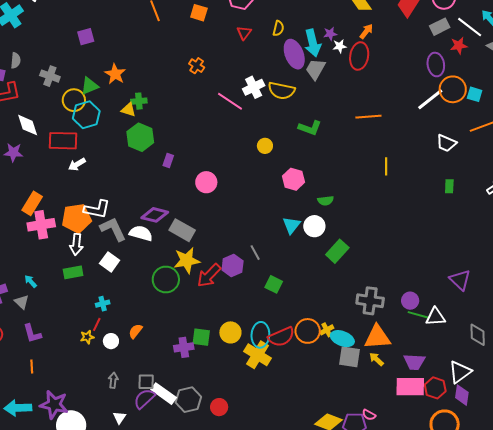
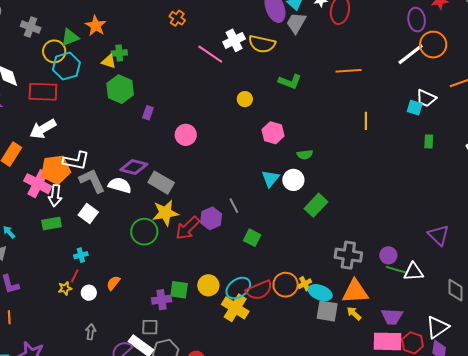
cyan square: (475, 94) -> (415, 108), moved
white arrow: (77, 164) -> (43, 129), moved, size x1.5
pink cross: (41, 225) -> (38, 184), moved, turned 36
cyan ellipse: (260, 335) -> (238, 288), turned 50
gray square: (146, 382) -> (150, 327), moved

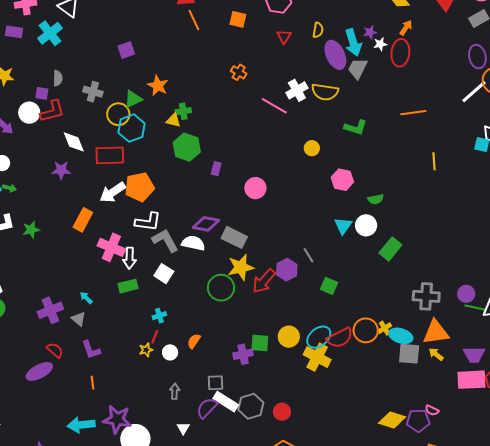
orange pentagon: (56, 170) -> (139, 187), moved
gray square: (150, 327) -> (216, 383), moved

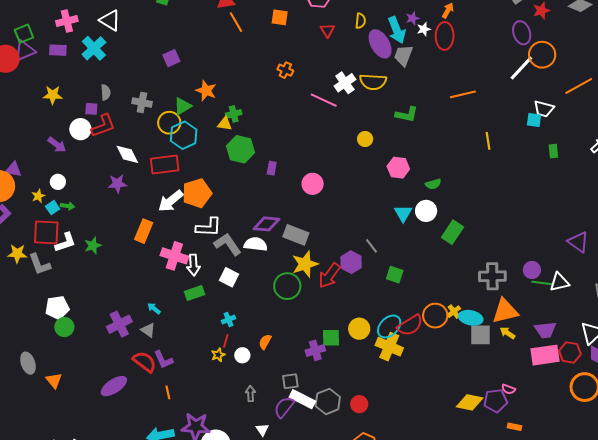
red semicircle: (55, 350) -> (144, 362), moved, size x1.4

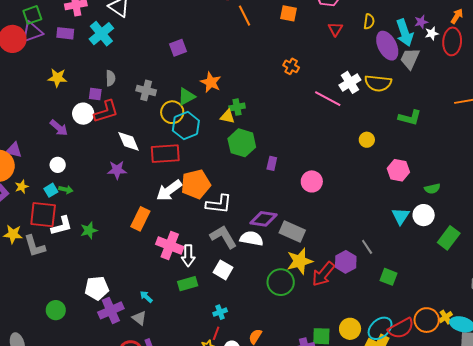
yellow star: (38, 196) -> (22, 187), moved
white L-shape: (209, 227) -> (219, 204), moved
white pentagon: (57, 308) -> (97, 288), moved

